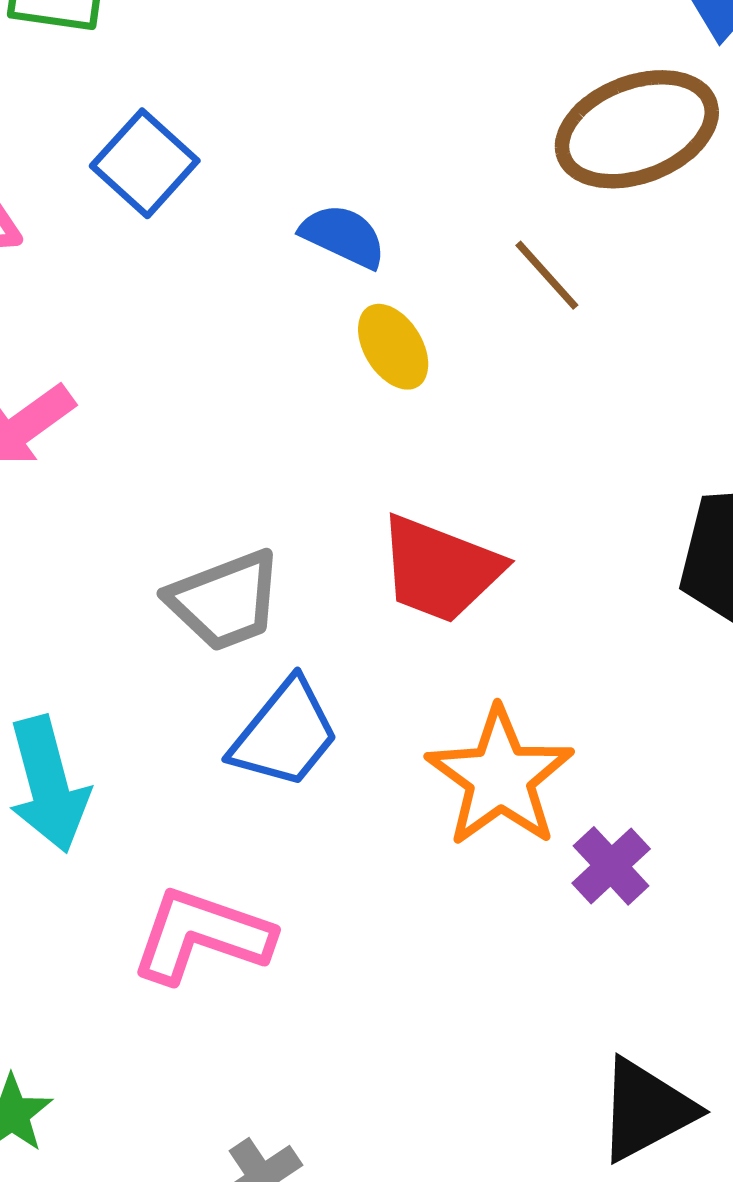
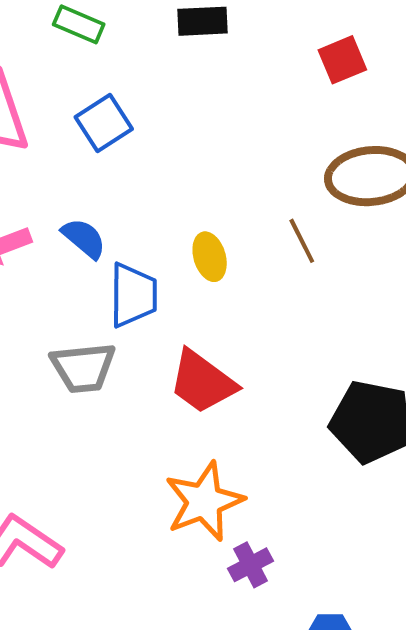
blue semicircle: (343, 236) -> (84, 238), moved
blue trapezoid: (285, 734) -> (133, 295), moved, turned -54

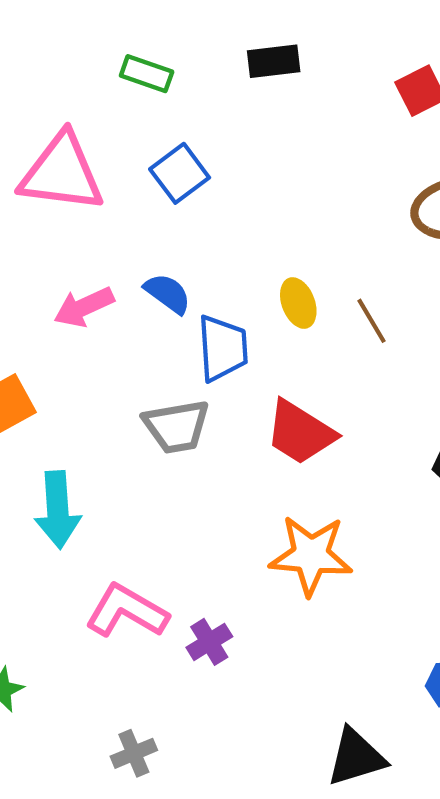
brown line: (302, 241) -> (371, 321), moved
orange star: (204, 501) -> (311, 555), turned 30
purple cross: (251, 565) -> (209, 642), moved

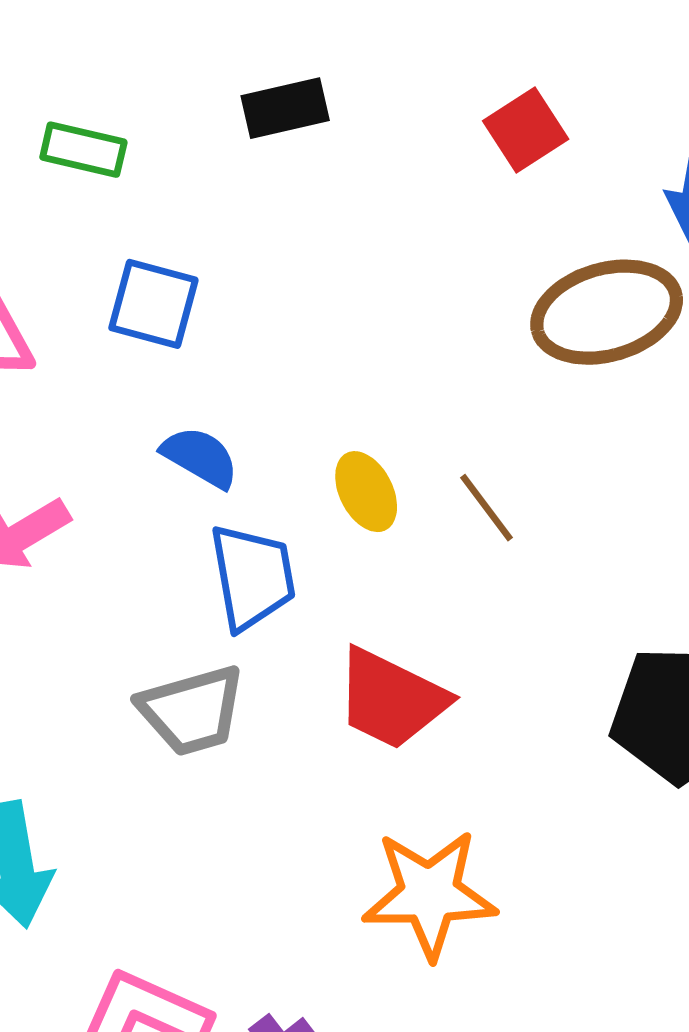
blue square: (180, 173) -> (153, 304), turned -32
blue semicircle: (168, 293) -> (200, 457), moved

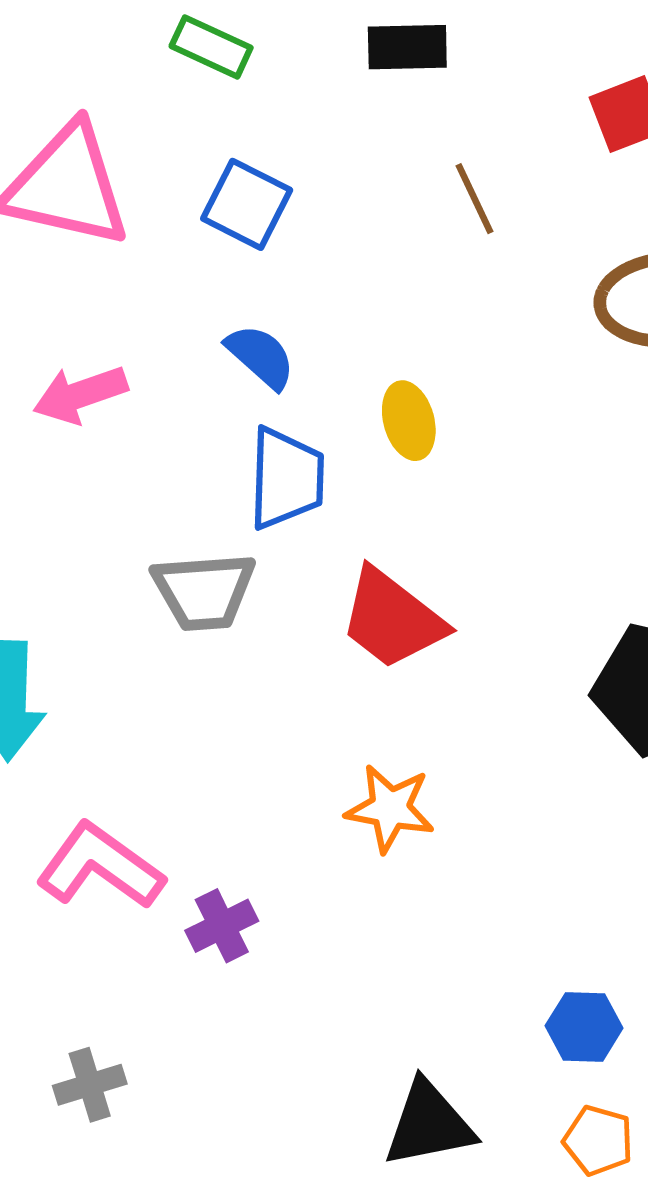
brown line: (487, 508) -> (474, 199), moved
orange star: (429, 894) -> (390, 808), size x0.7

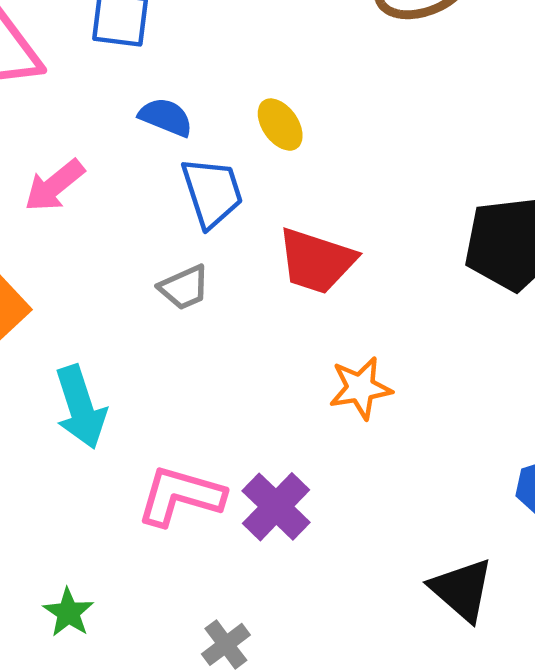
gray trapezoid: (204, 591) -> (184, 287), size x0.7
purple cross: (222, 926) -> (276, 507), size x1.4
black triangle: (429, 1124) -> (462, 590), turned -48

